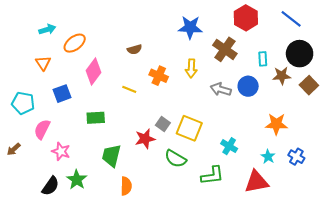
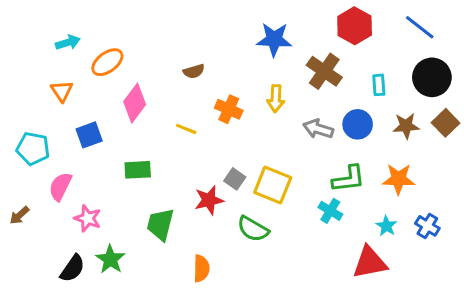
brown star: (282, 76) -> (406, 126), moved
green L-shape: (212, 176) -> (348, 179), moved
orange semicircle: (126, 186) -> (201, 268), moved

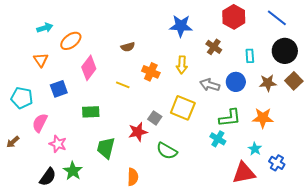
brown cross: (324, 71) -> (214, 47), size x0.7
yellow square: (273, 185) -> (183, 108), moved
blue cross: (427, 226) -> (277, 163), moved

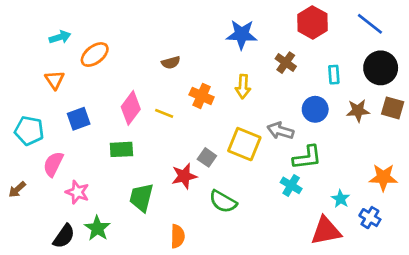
pink diamond: (89, 68) -> (131, 108), moved
brown square: (294, 81) -> (393, 108), turned -30
gray arrow: (210, 85) -> (280, 131), moved
orange star: (263, 118) -> (383, 177), moved

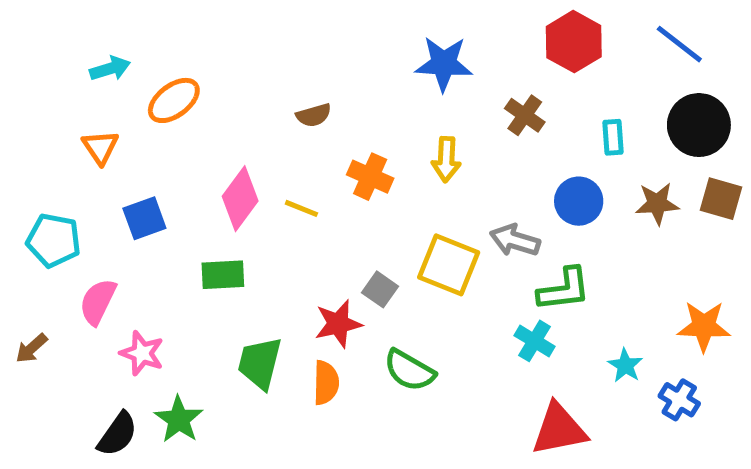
red triangle: (326, 231) -> (559, 429), moved
orange semicircle: (178, 236) -> (326, 383), moved

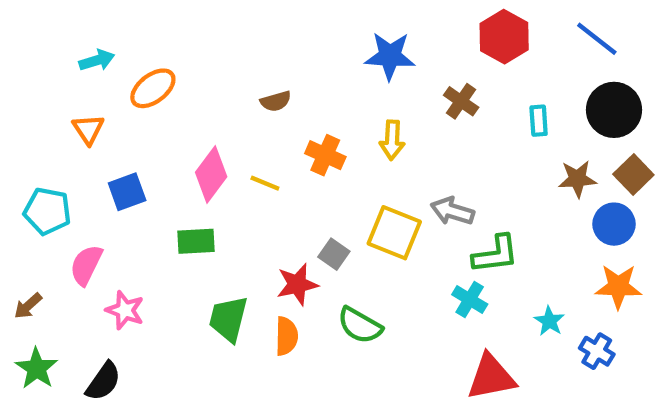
brown square: (721, 199) -> (633, 174), turned 30
blue circle: (579, 201) -> (614, 224), moved
green star: (179, 419) -> (37, 368), moved

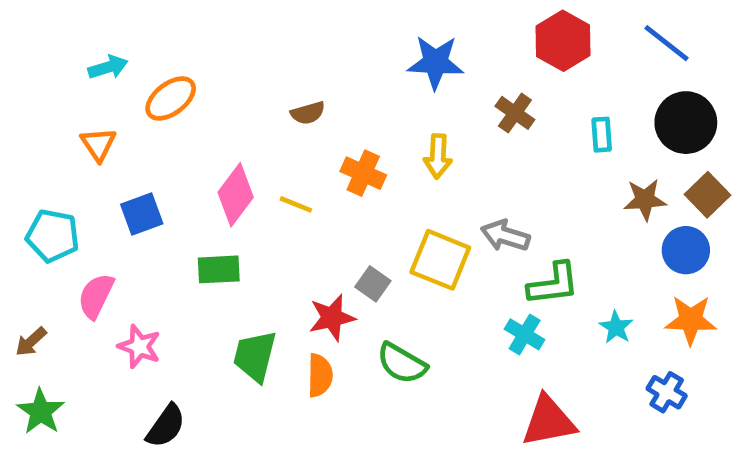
cyan star: (549, 321) -> (616, 327), moved
black semicircle: (103, 381) -> (166, 426), moved

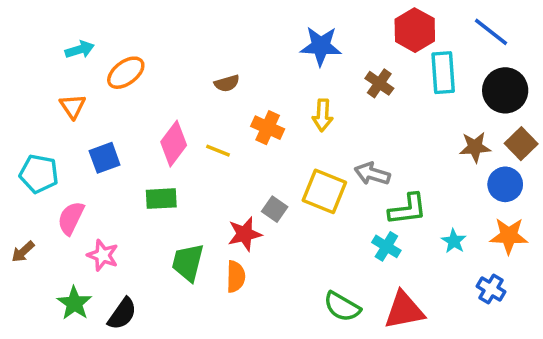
cyan rectangle: (602, 135) -> (443, 73), moved, size x1.6
green semicircle: (402, 363) -> (342, 307), moved
green star: (41, 411) -> (74, 303), moved

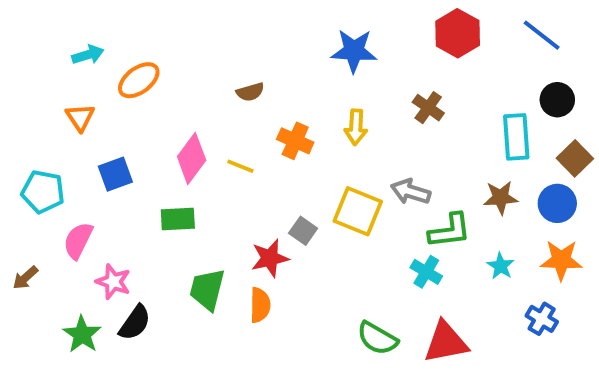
cyan rectangle: (443, 73) -> (516, 137), moved
brown cross: (379, 83) -> (428, 108), moved
black circle: (505, 90) -> (557, 100), size x0.7
brown star: (475, 147) -> (501, 198), moved
black semicircle: (122, 314) -> (135, 323), moved

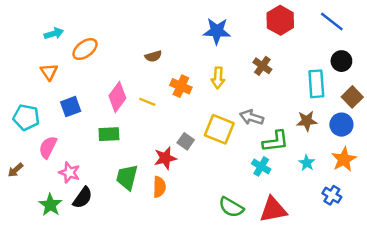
orange star: (561, 260) -> (344, 159), turned -30

